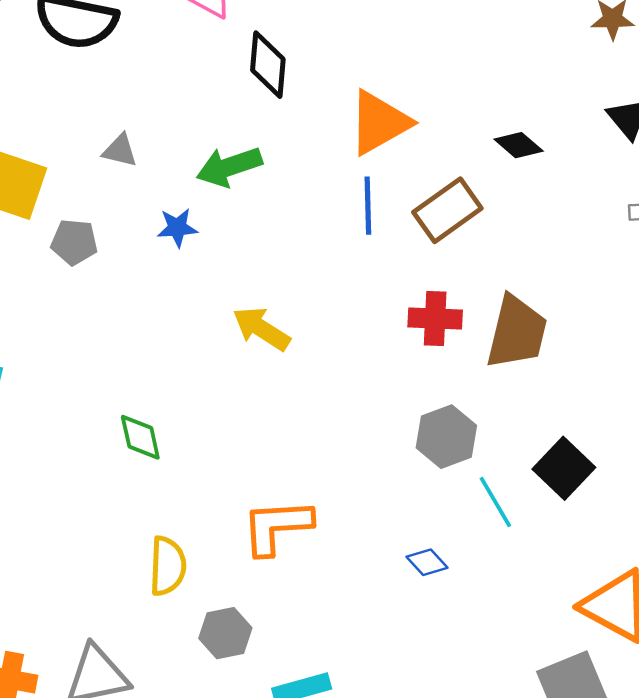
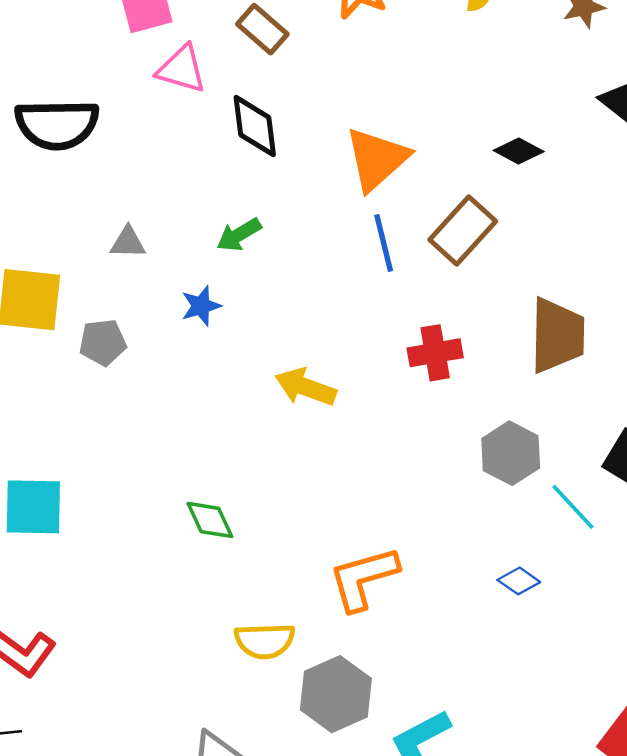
green arrow: (229, 167) -> (239, 235), size x0.7
red cross: (435, 319) -> (435, 353), moved
yellow semicircle: (168, 566) -> (265, 641), turned 98
gray hexagon: (225, 633) -> (336, 694), size x1.4

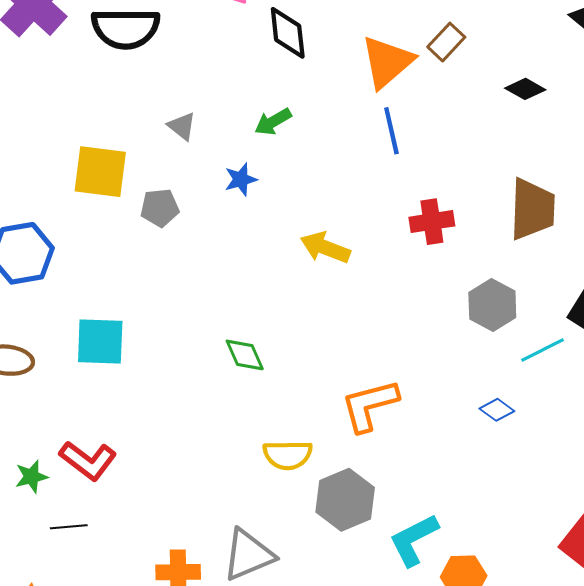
black diamond: (519, 151) -> (525, 89), moved
brown rectangle: (463, 230) -> (446, 42), moved, size x0.7
gray triangle: (128, 242) -> (182, 126), turned 36
cyan line: (573, 507) -> (543, 350), turned -75

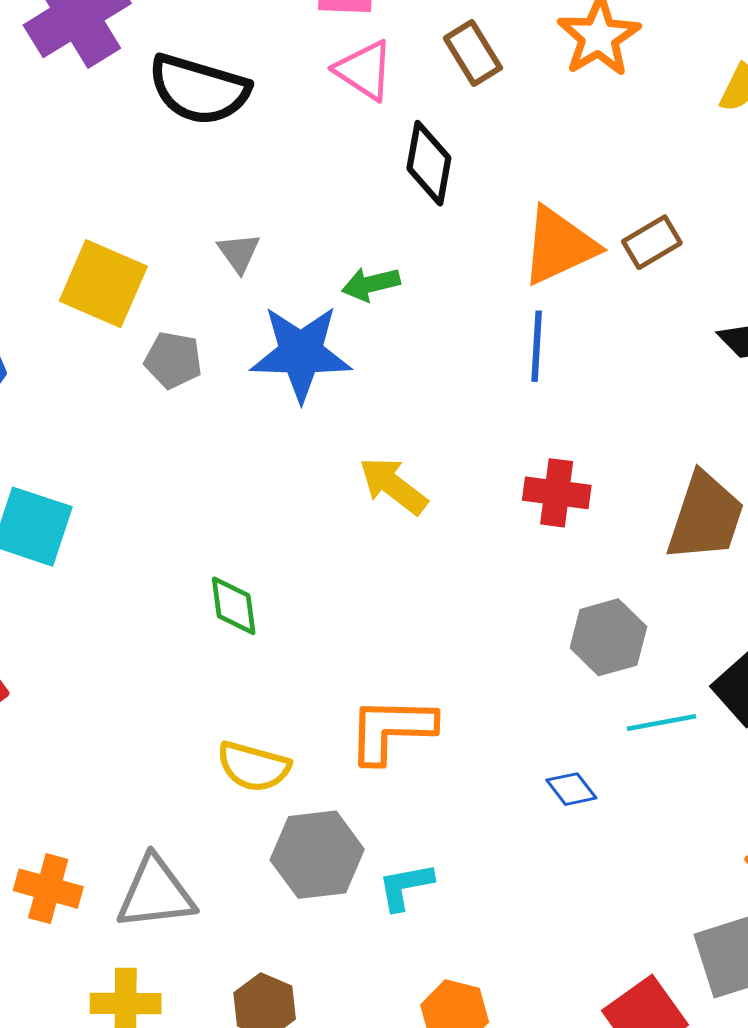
blue star: (241, 179) -> (301, 353), size x2.0
cyan L-shape: (414, 540) -> (405, 886), moved, size x0.7

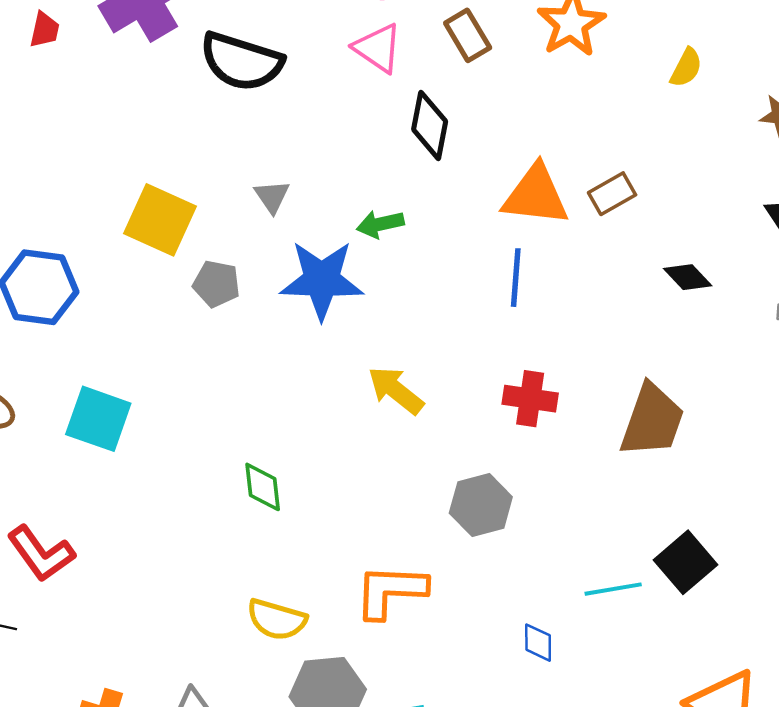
orange triangle: (559, 246) -> (536, 195), turned 30
gray hexagon: (608, 637) -> (481, 505), moved
blue diamond: (571, 789) -> (538, 643), turned 36

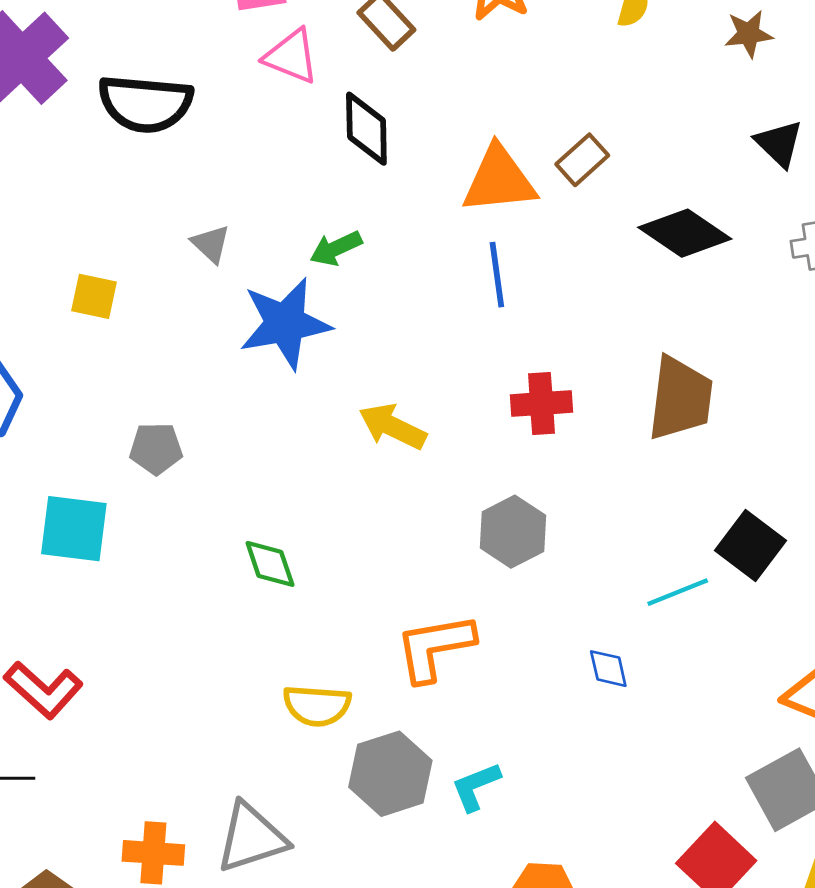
yellow square: (160, 220) -> (94, 296), size x0.6
black diamond: (688, 277) -> (685, 233), size x1.6
gray pentagon: (216, 284) -> (156, 448), moved

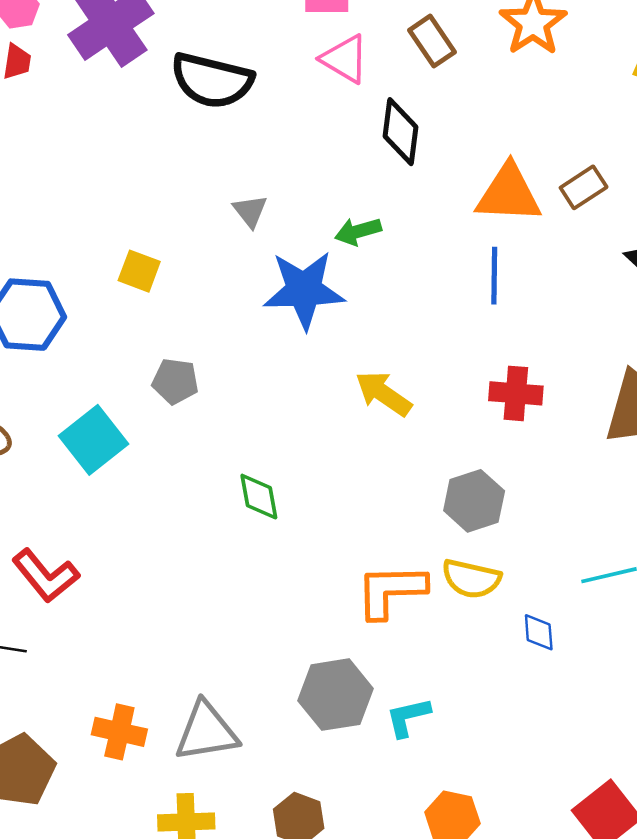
yellow square: (94, 296) -> (139, 271), moved
cyan square: (74, 529) -> (94, 440), turned 36
yellow semicircle: (317, 706) -> (471, 579), moved

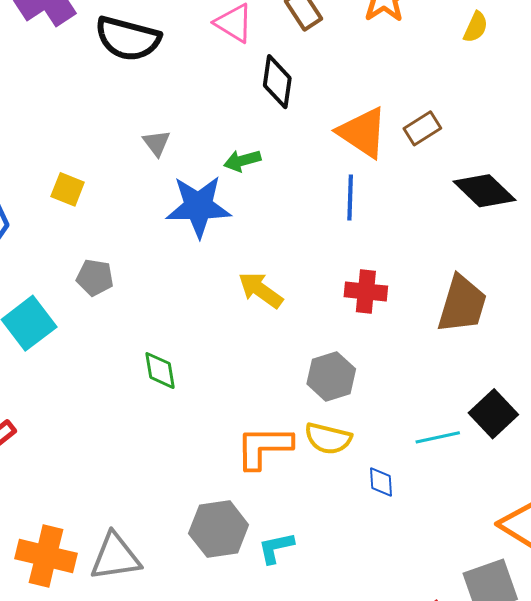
orange triangle: (509, 194) -> (363, 132), turned 30
orange cross: (119, 732) -> (46, 556), size x1.4

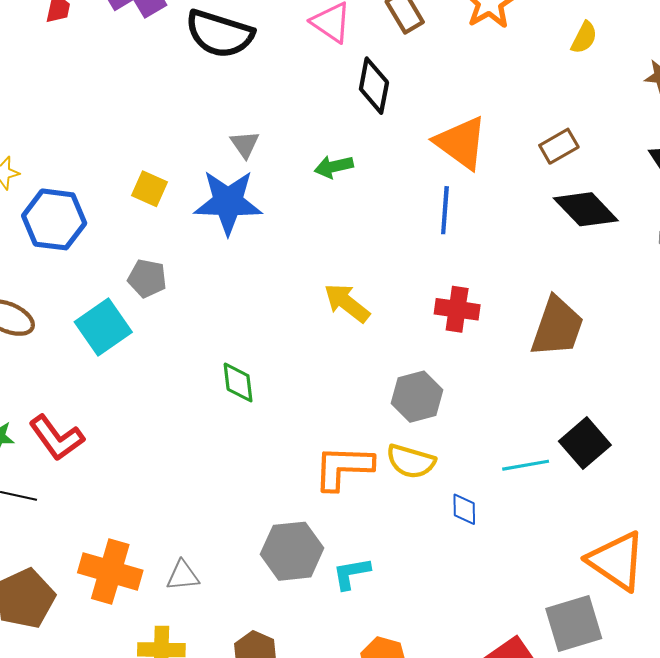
brown rectangle: (422, 128) -> (559, 146), moved
blue star: (198, 206) -> (228, 202), moved
gray pentagon: (95, 278) -> (147, 278), moved
gray triangle: (115, 557) -> (183, 576), size x0.6

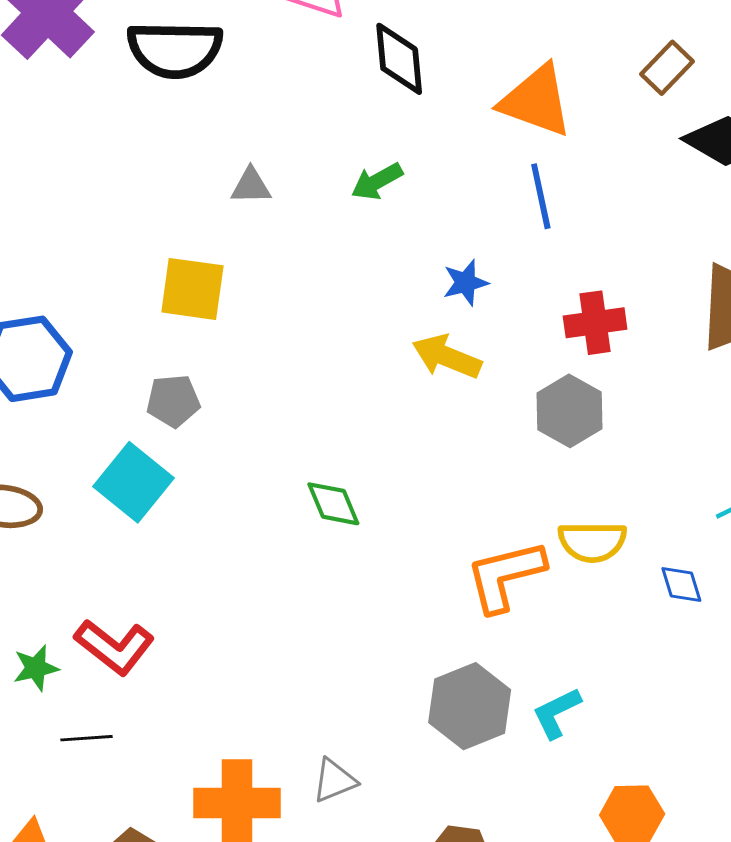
gray triangle: (245, 144) -> (251, 186), turned -40
yellow square: (150, 189) -> (192, 289), moved, size x1.4
blue star: (228, 202) -> (466, 283), moved, size x0.5
gray hexagon: (417, 397) -> (570, 411), moved

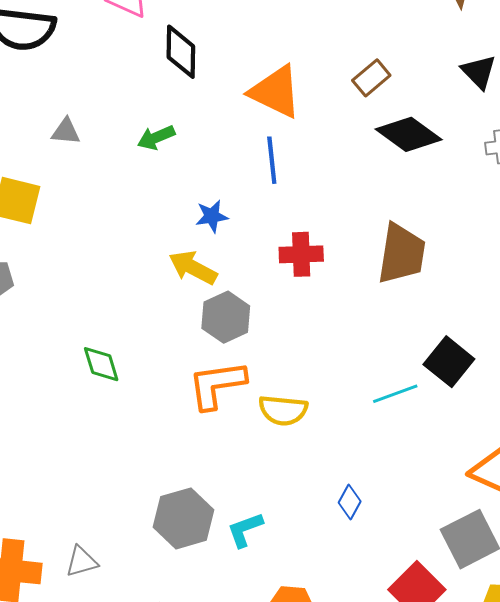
gray hexagon: (570, 411) -> (226, 317), moved
orange L-shape: (505, 576) -> (217, 385), moved
blue diamond: (681, 585) -> (350, 502), moved, turned 40

